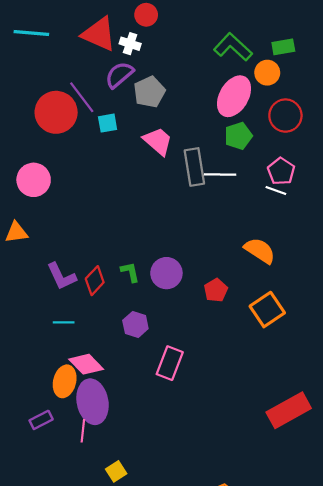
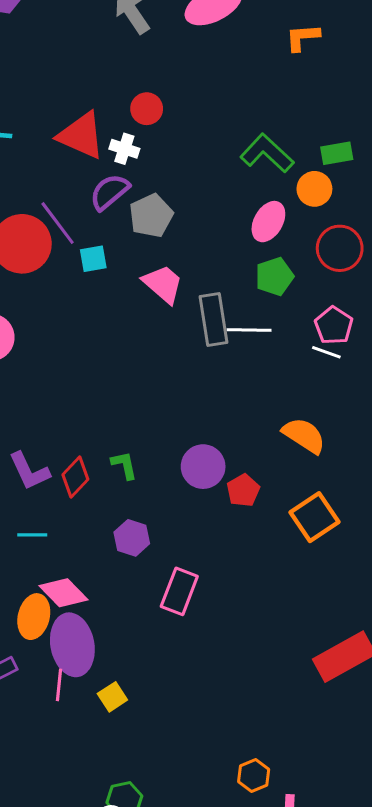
pink ellipse: (234, 96) -> (268, 222), size x0.7
purple circle: (166, 273) -> (203, 467), moved
yellow square: (116, 471) -> (112, 697), moved

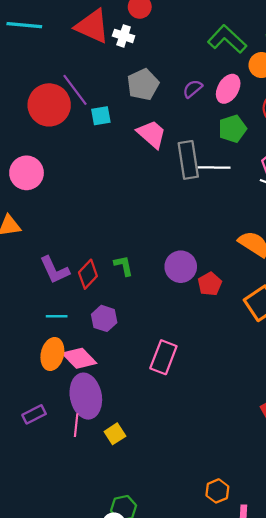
purple semicircle: (110, 192) -> (193, 89), moved, size x0.7
purple hexagon: (132, 538) -> (104, 318), moved
orange ellipse: (34, 617) -> (52, 354), moved

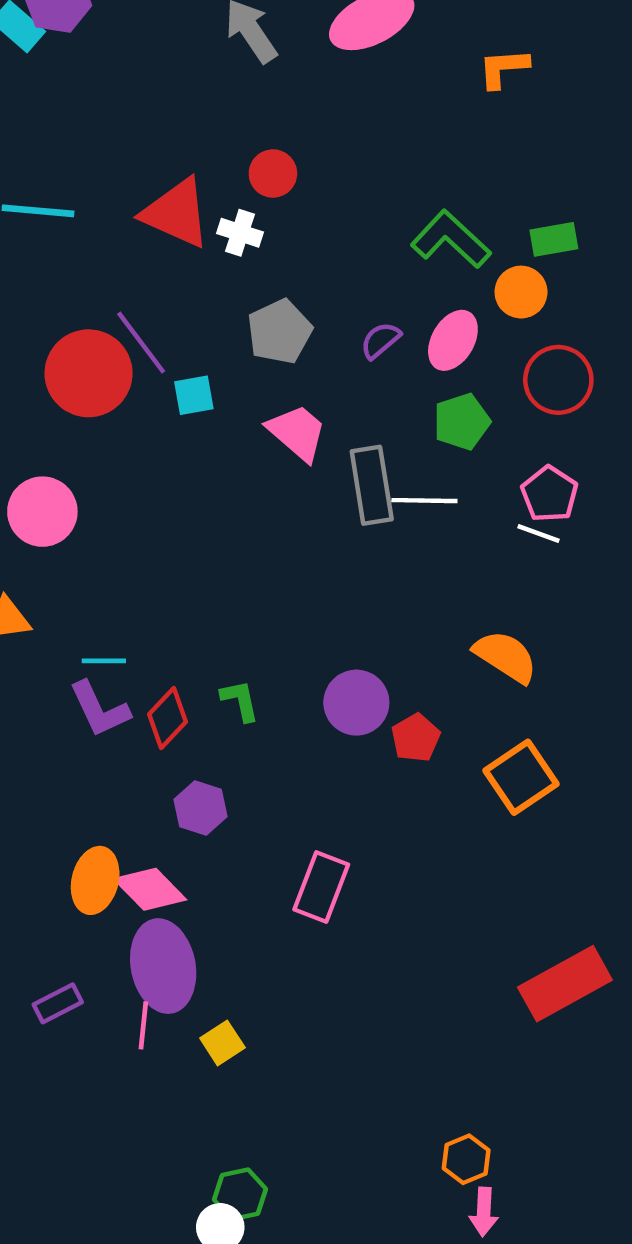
cyan line: (57, 316) -> (104, 661), moved
orange hexagon: (217, 491) -> (466, 1159), moved

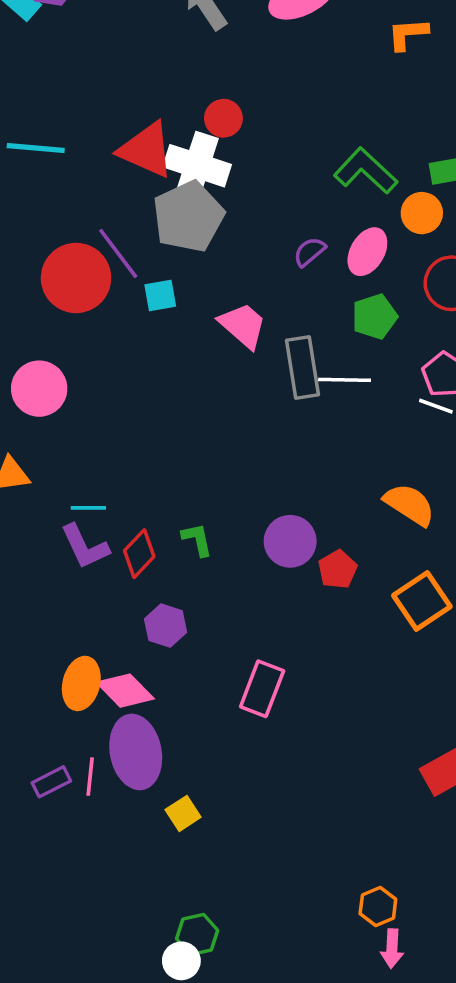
white cross: (240, 233) -> (197, 166), size x1.8
gray pentagon: (280, 332) -> (188, 217), moved, size x1.4
pink line: (143, 1025) -> (90, 777), moved

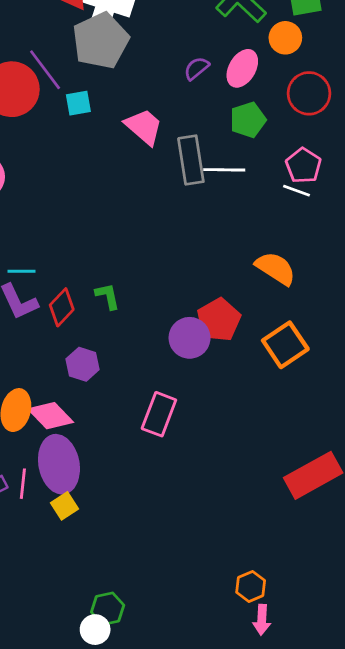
purple circle: (290, 541) -> (190, 338), moved
red pentagon: (338, 569) -> (219, 320), size x1.4
yellow square: (183, 813) -> (65, 506), moved

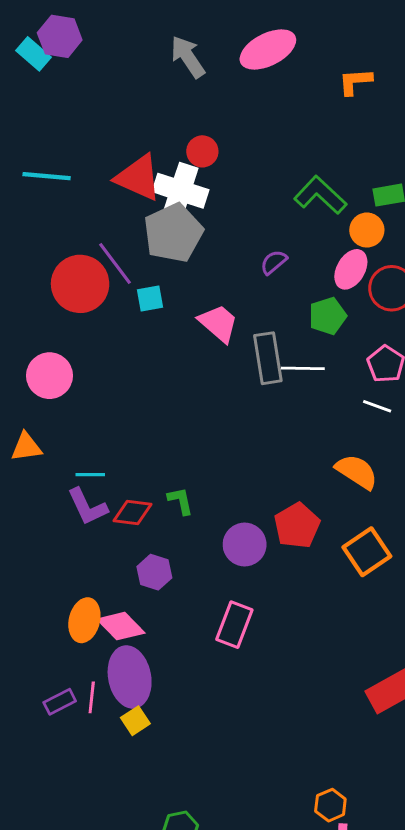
pink ellipse: (242, 68) -> (351, 269), moved
white line: (296, 191) -> (377, 406), moved
red diamond: (62, 307) -> (132, 512), turned 54
purple circle: (190, 338) -> (245, 545), moved

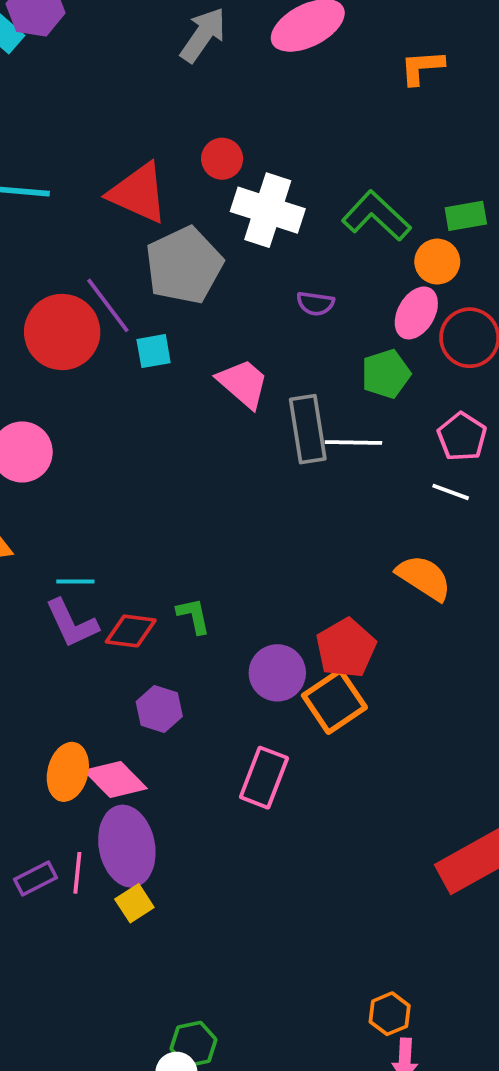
gray arrow: (188, 57) -> (203, 35), turned 69
white cross: (181, 191) -> (268, 210), moved
purple semicircle: (274, 262) -> (315, 303), turned -132
orange square: (367, 552) -> (334, 701), moved

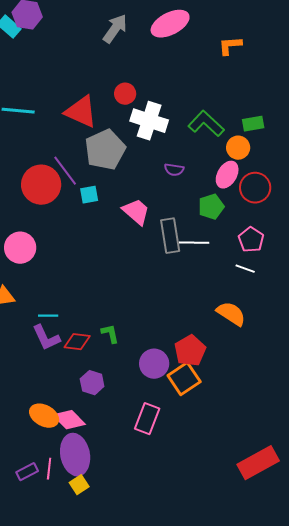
orange ellipse: (68, 772) -> (44, 416), turned -76

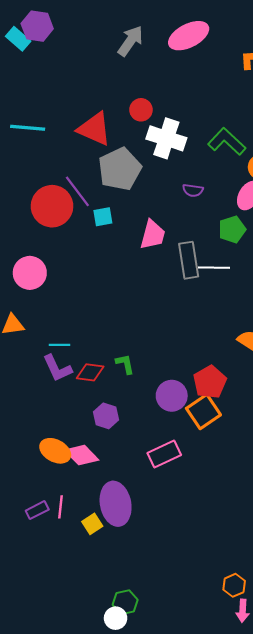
pink trapezoid: (136, 212) -> (153, 235), turned 64
pink rectangle: (147, 419) -> (164, 454), turned 44
purple ellipse: (75, 455) -> (116, 504), moved

